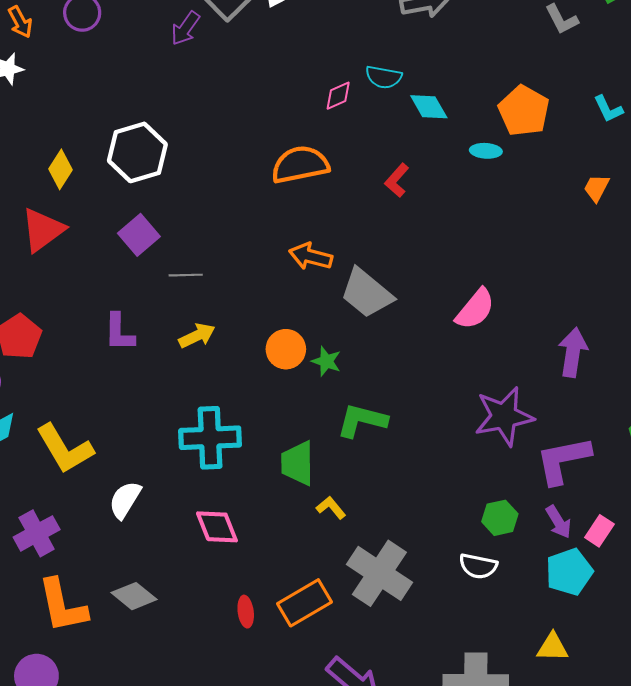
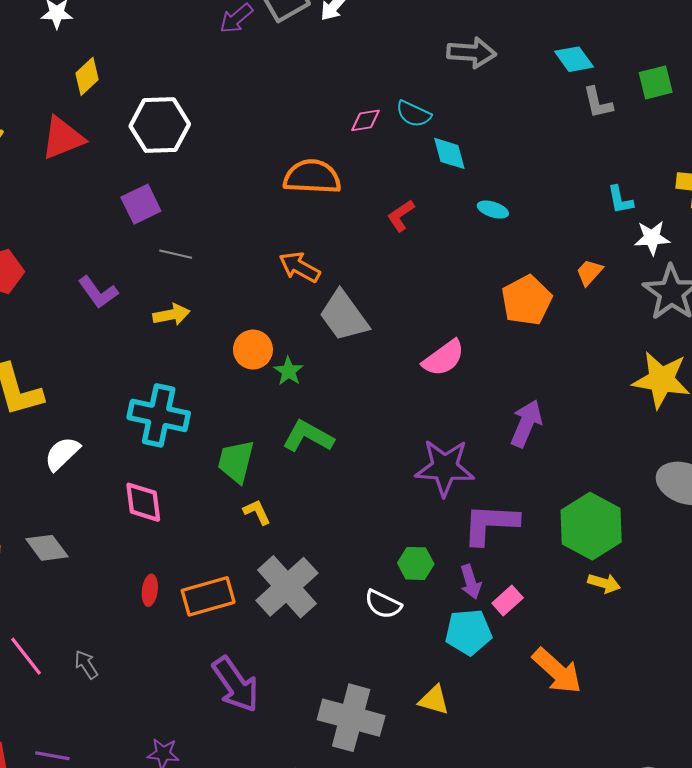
orange pentagon: (524, 111) -> (526, 300), moved
yellow diamond: (61, 169) -> (87, 76), moved
red triangle: (43, 230) -> (63, 138), moved
purple L-shape: (119, 332) -> (98, 292), turned -51

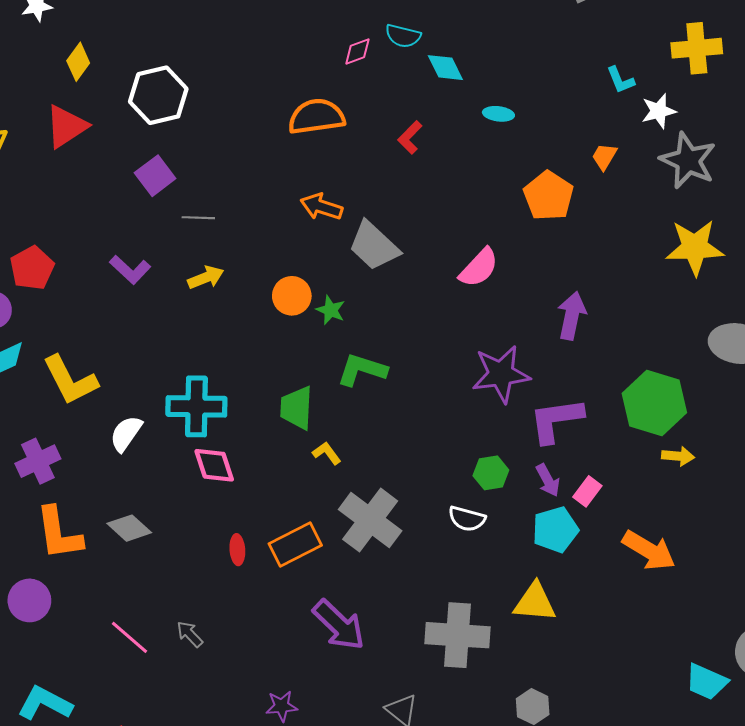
cyan cross: (159, 415) -> (196, 406), moved
yellow triangle: (434, 700) -> (535, 602), size x1.4

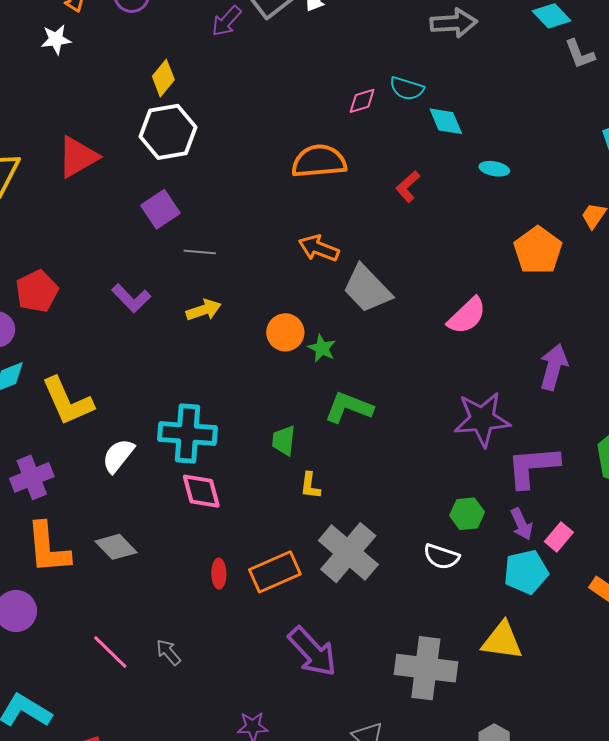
yellow diamond: (78, 62) -> (163, 78), moved
green trapezoid: (297, 408) -> (284, 440), size x0.7
yellow L-shape: (327, 453) -> (310, 486), turned -140

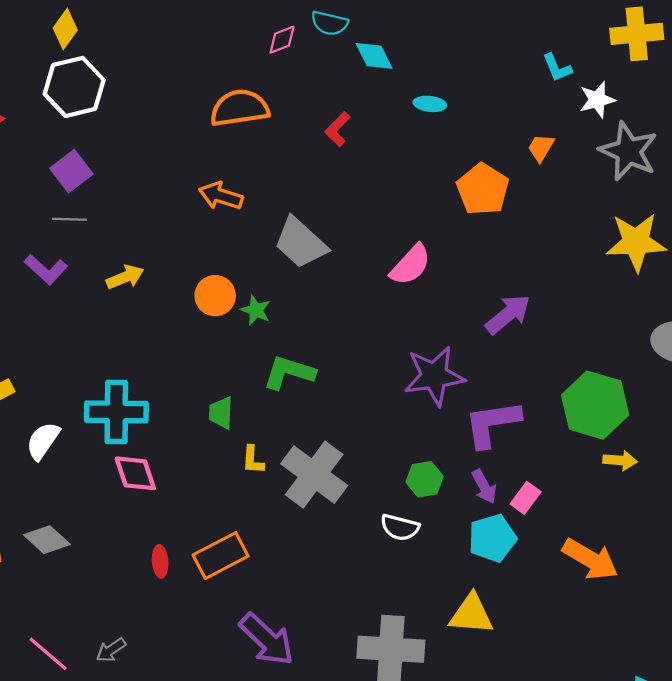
orange arrow: (319, 248) -> (221, 196), moved
gray line: (200, 252) -> (69, 219), moved
purple arrow: (554, 367) -> (508, 314), turned 39
gray cross: (348, 553) -> (314, 475), moved
gray arrow: (168, 652) -> (111, 650), turned -80

